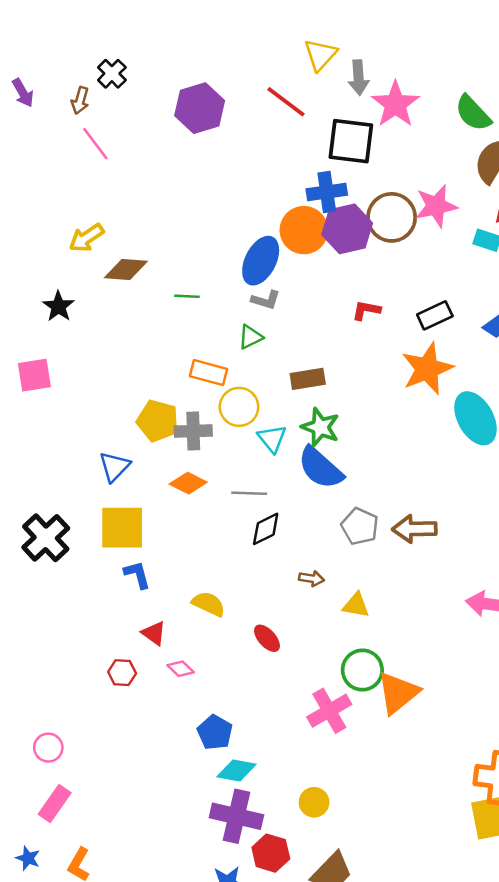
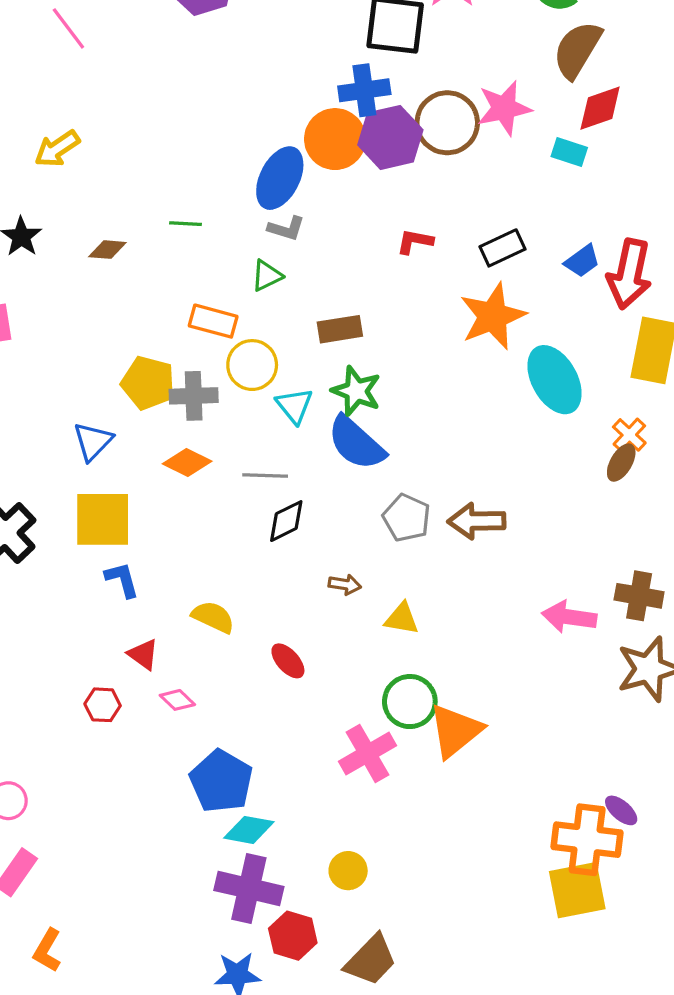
brown diamond: (126, 270) -> (107, 250), moved, size x0.7
blue pentagon: (215, 732) -> (221, 781), size x1.4

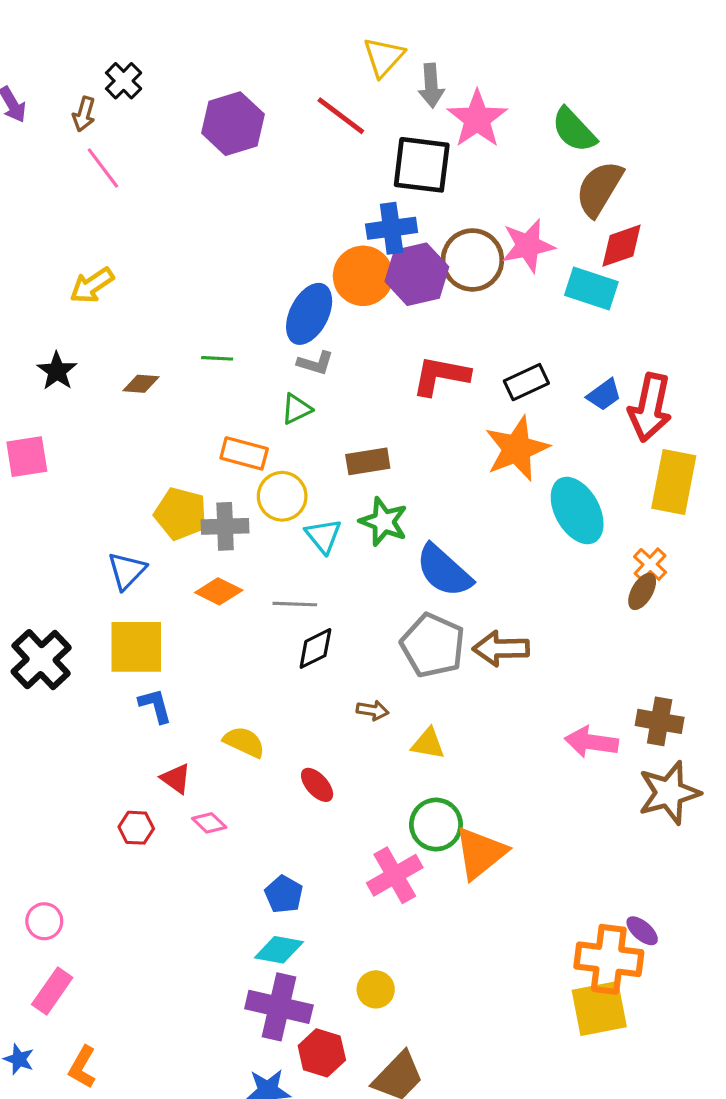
cyan rectangle: (569, 152) -> (591, 289), size x1.5
red L-shape: (415, 241) -> (441, 376), size x1.6
blue semicircle: (356, 443) -> (444, 571), moved
gray pentagon: (407, 518) -> (433, 645), size x1.4
blue pentagon: (221, 781) -> (284, 894), moved, size x0.6

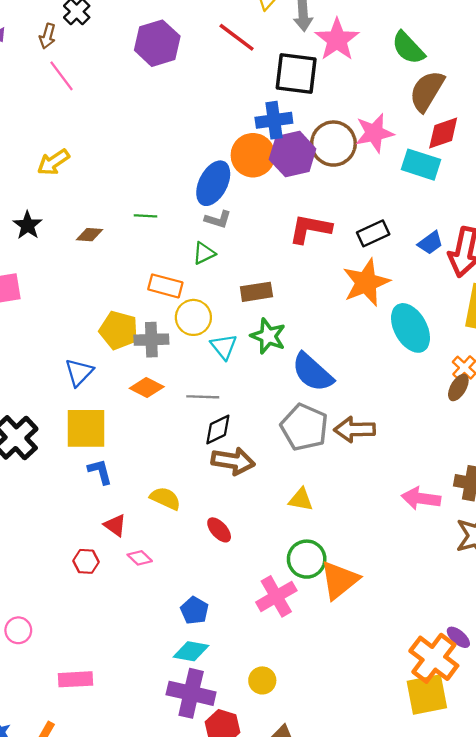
brown arrow: (373, 710) -> (233, 461), moved, size x1.8
orange cross: (609, 959) -> (434, 658), turned 30
pink rectangle: (52, 991) -> (75, 679), moved, turned 52

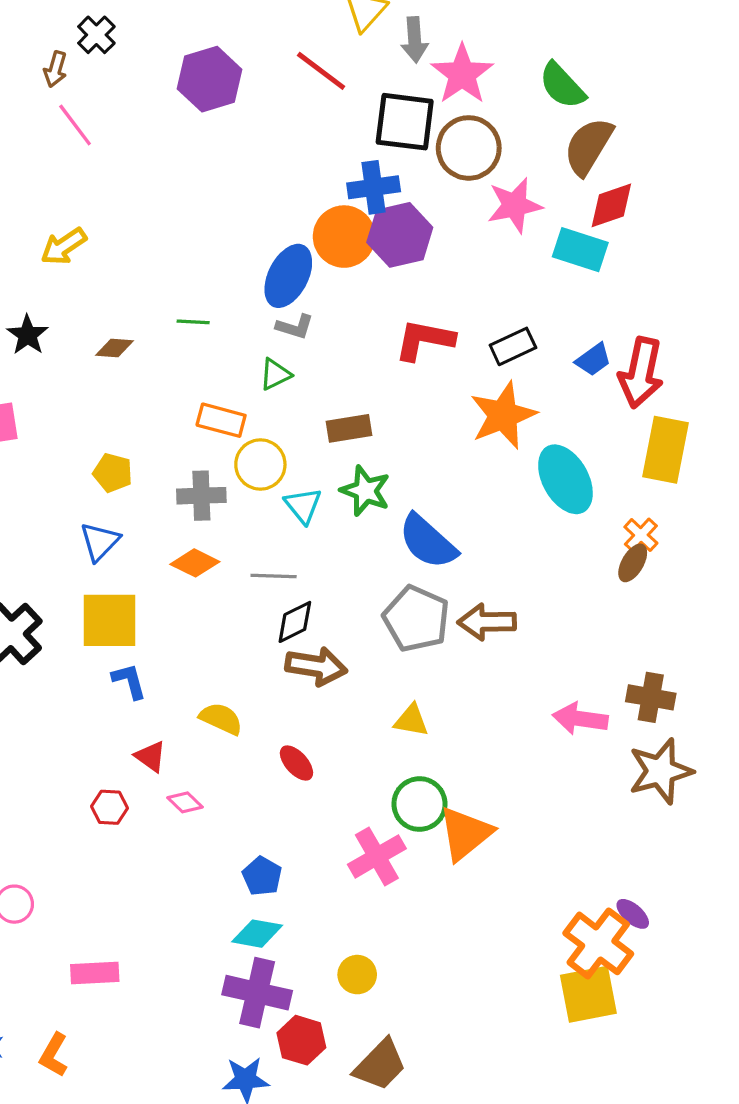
brown circle: (333, 144) -> (469, 148), moved
yellow pentagon: (119, 330) -> (113, 473), moved, size x0.7

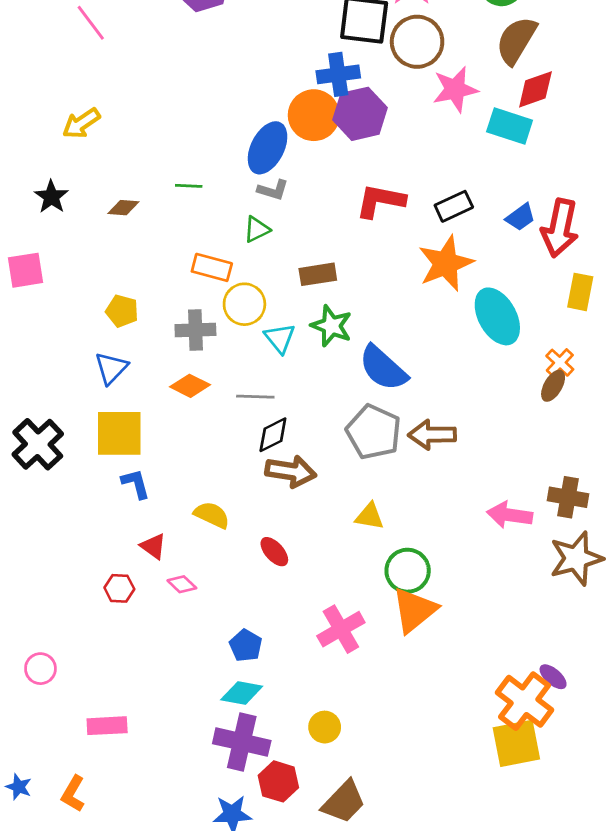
yellow rectangle: (666, 450) -> (580, 292), size x0.7
green circle: (419, 804) -> (408, 571), moved

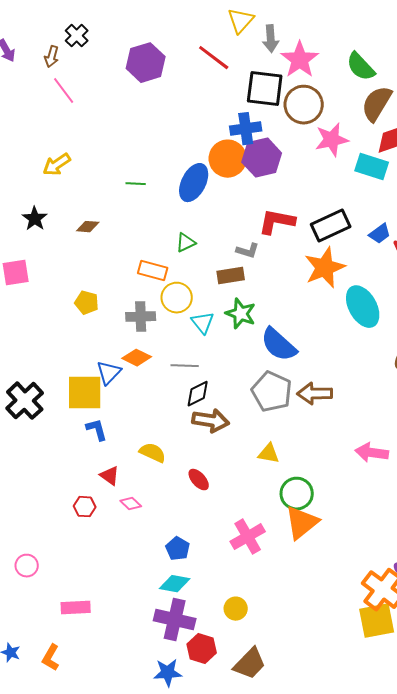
green line: (189, 186) -> (136, 184), moved
gray L-shape: (273, 190) -> (248, 251), moved
black rectangle: (454, 206) -> (331, 226), size x1.4
blue triangle: (111, 368) -> (109, 373), moved

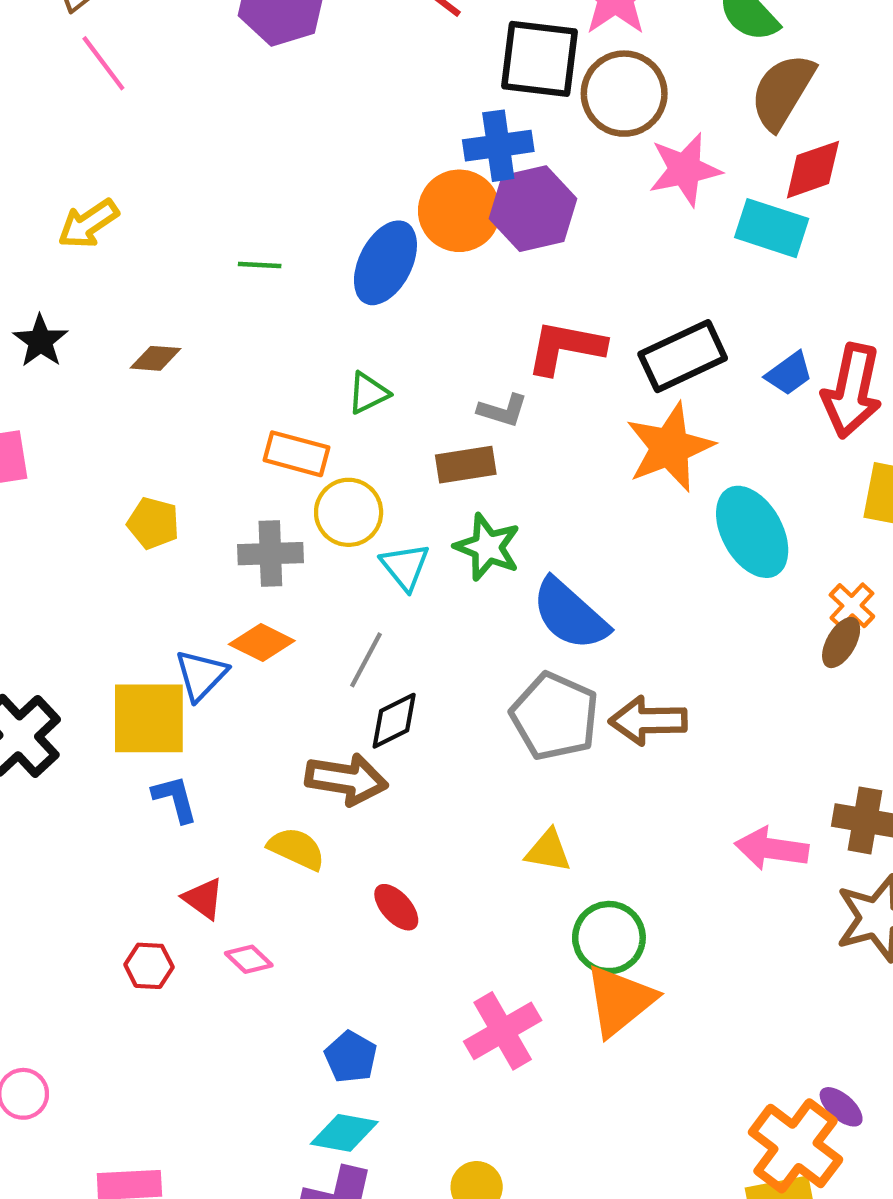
gray line: (185, 366) -> (366, 660), turned -64
brown arrow: (211, 421) -> (346, 779), moved

